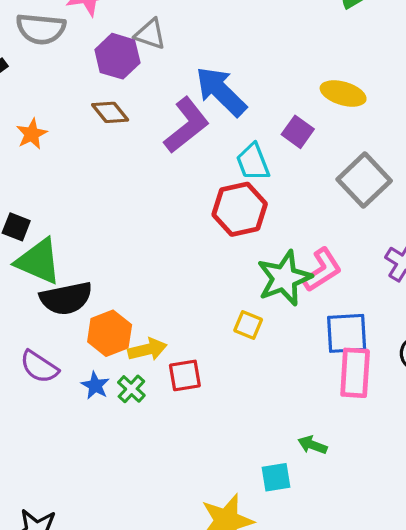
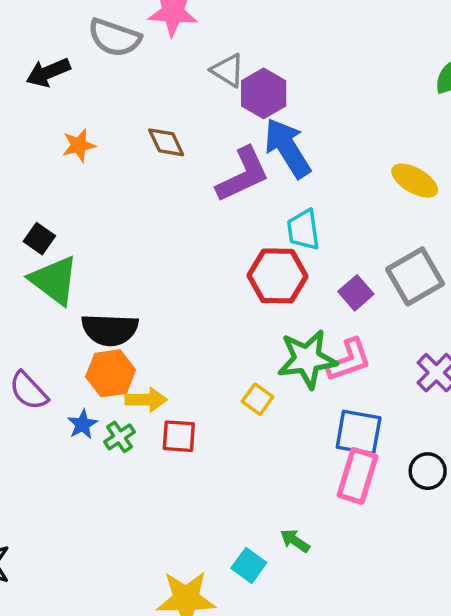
purple hexagon: (117, 56) -> (264, 93), moved
purple square: (298, 132) -> (356, 293), moved
black semicircle: (66, 298) -> (110, 330), moved
cyan square: (276, 477) -> (249, 565), turned 32

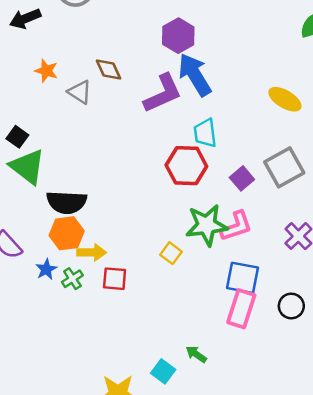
gray triangle: (228, 70) -> (80, 92), moved
orange star: (79, 145) -> (46, 71), turned 30

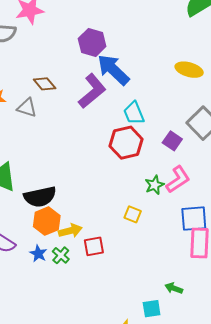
green star: (207, 225) -> (155, 185), size x0.6
cyan square: (163, 371) -> (152, 309), turned -30

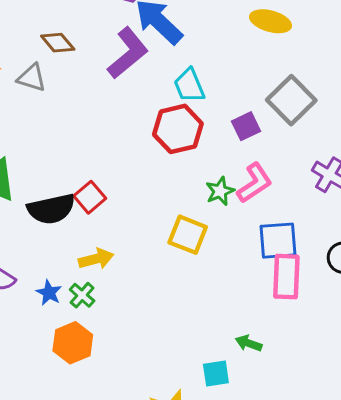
purple square: (172, 141) -> (246, 126), turned 30
yellow square: (133, 214) -> (188, 235), size x1.5
orange hexagon: (47, 221) -> (73, 343), moved
red square: (94, 246) -> (90, 197), moved, turned -30

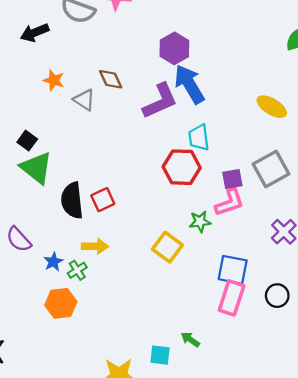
pink L-shape: (254, 183) -> (230, 202), moved
black semicircle: (51, 209) -> (72, 200), turned 81

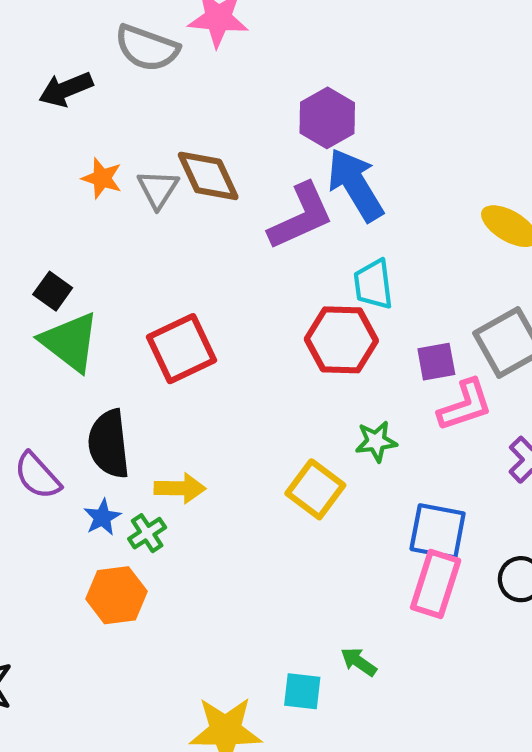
brown diamond: (111, 79) -> (208, 176), size x1.4
gray triangle: (84, 100) -> (158, 189), moved, turned 30
black semicircle: (72, 200) -> (109, 444), moved
red square: (103, 200) -> (181, 349), moved, size x1.5
pink L-shape: (230, 202) -> (465, 405), moved

